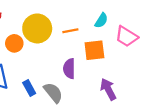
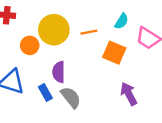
orange square: (94, 50) -> (114, 53), turned 30
purple semicircle: (69, 69) -> (59, 72), moved

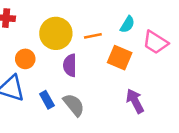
orange circle: (30, 45) -> (25, 59), moved
purple semicircle: (59, 72) -> (70, 65), moved

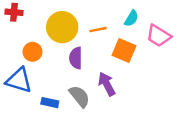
blue rectangle: (47, 100) -> (50, 103), moved, turned -49
purple arrow: (135, 101) -> (107, 84), moved

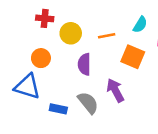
red cross: (14, 12) -> (45, 18), moved
yellow circle: (62, 27) -> (71, 33), size x0.7

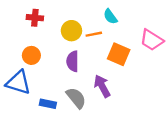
cyan semicircle: (140, 25) -> (110, 17), moved, turned 112
yellow circle: (71, 33) -> (71, 31), moved

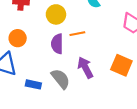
orange line: (94, 34) -> (77, 34), moved
orange square: (119, 54) -> (121, 65), moved

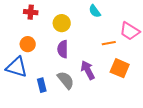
orange line: (77, 34) -> (109, 43), moved
blue rectangle: (33, 84) -> (42, 85), turned 64

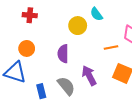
yellow circle: (62, 23) -> (78, 26), moved

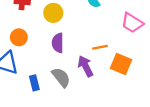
yellow circle: (78, 26) -> (53, 13), moved
orange line: (111, 47) -> (100, 47), moved

